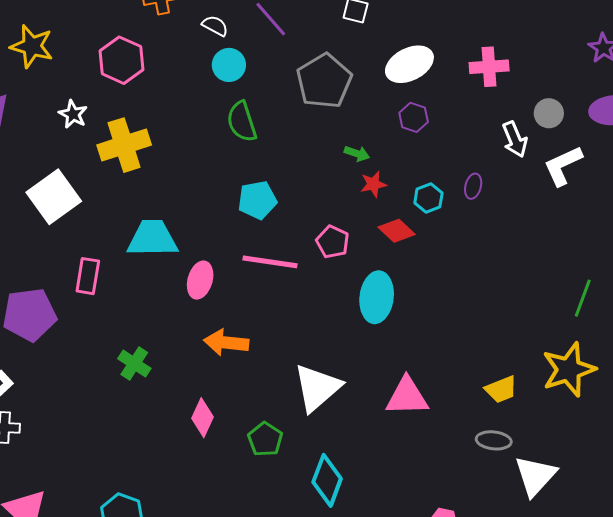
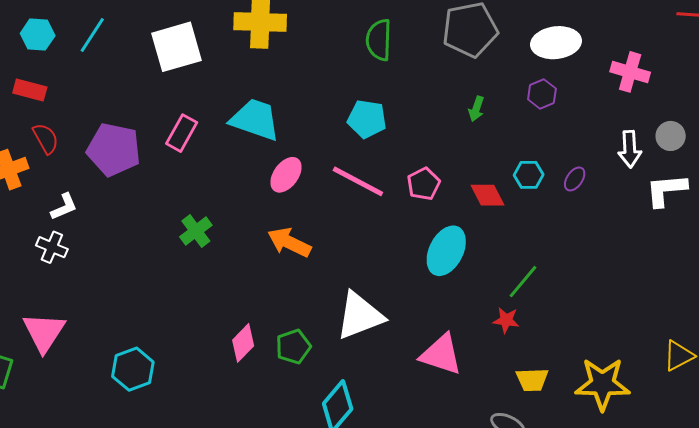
green arrow: (357, 153) -> (476, 109), turned 70
red star: (373, 184) -> (506, 320), moved
green line: (583, 298) -> (523, 282), moved
pink diamond: (203, 418) -> (243, 343), moved

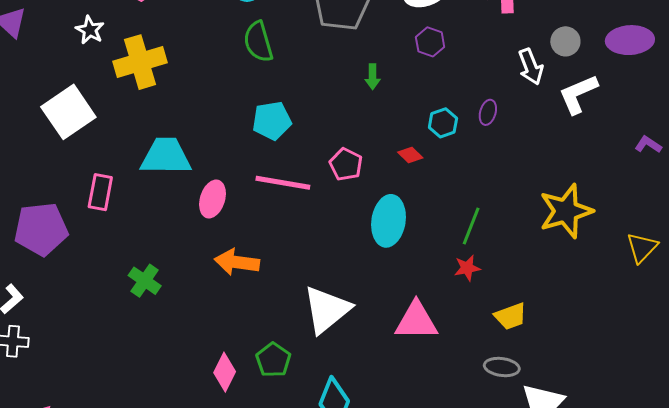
red diamond: (488, 195) -> (410, 155), size x0.7
yellow star: (602, 384) -> (566, 211), moved

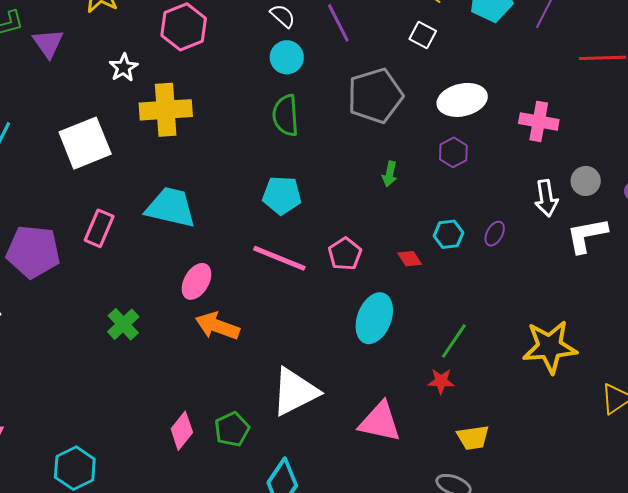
pink ellipse: (213, 199) -> (196, 281), moved

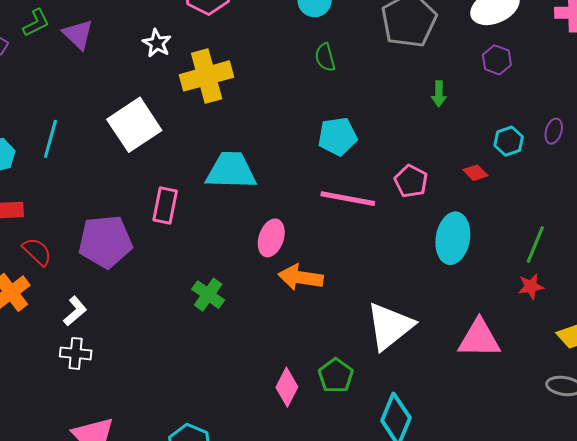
green semicircle: (286, 115) -> (325, 57), size x0.7

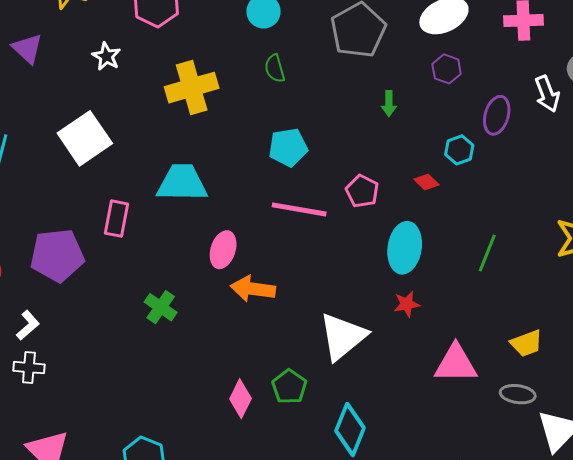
yellow cross: (207, 76) -> (192, 88), moved
purple ellipse: (554, 131) -> (497, 115), moved, size x1.5
red star: (531, 286) -> (407, 304), moved
pink triangle: (479, 339) -> (456, 364), moved

